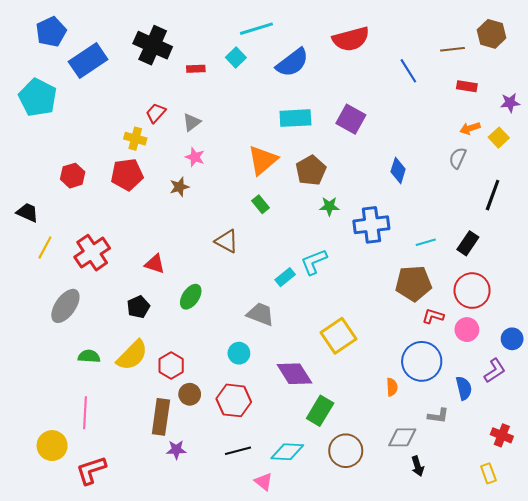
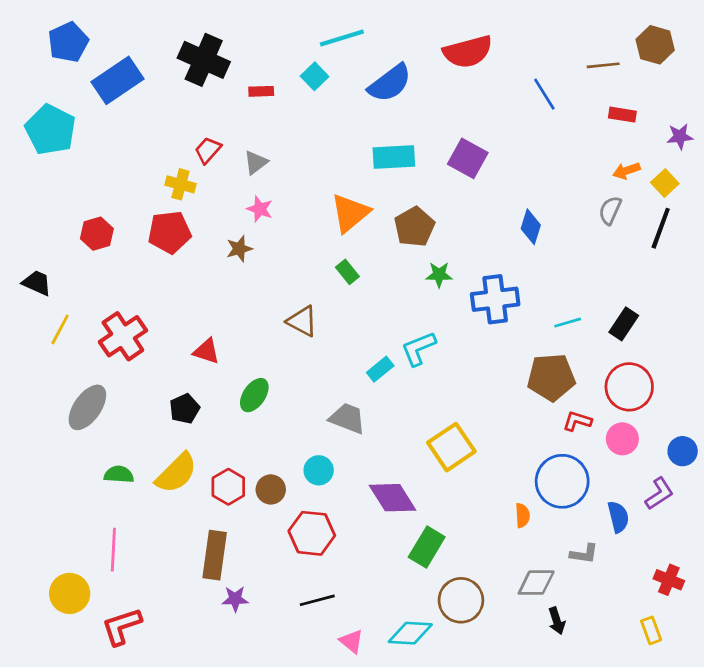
black line: (493, 195) -> (661, 228), moved
brown circle: (190, 394) -> (271, 489), moved
cyan diamond: (287, 452) -> (410, 633), moved

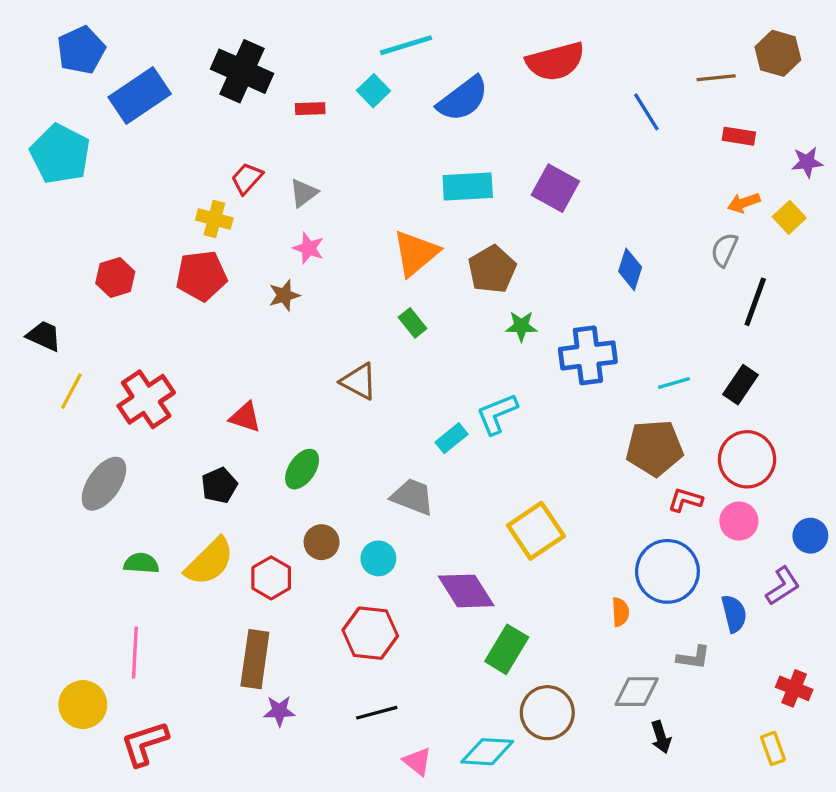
black line: (661, 228) -> (755, 302), moved
brown circle: (271, 489) -> (322, 542), moved

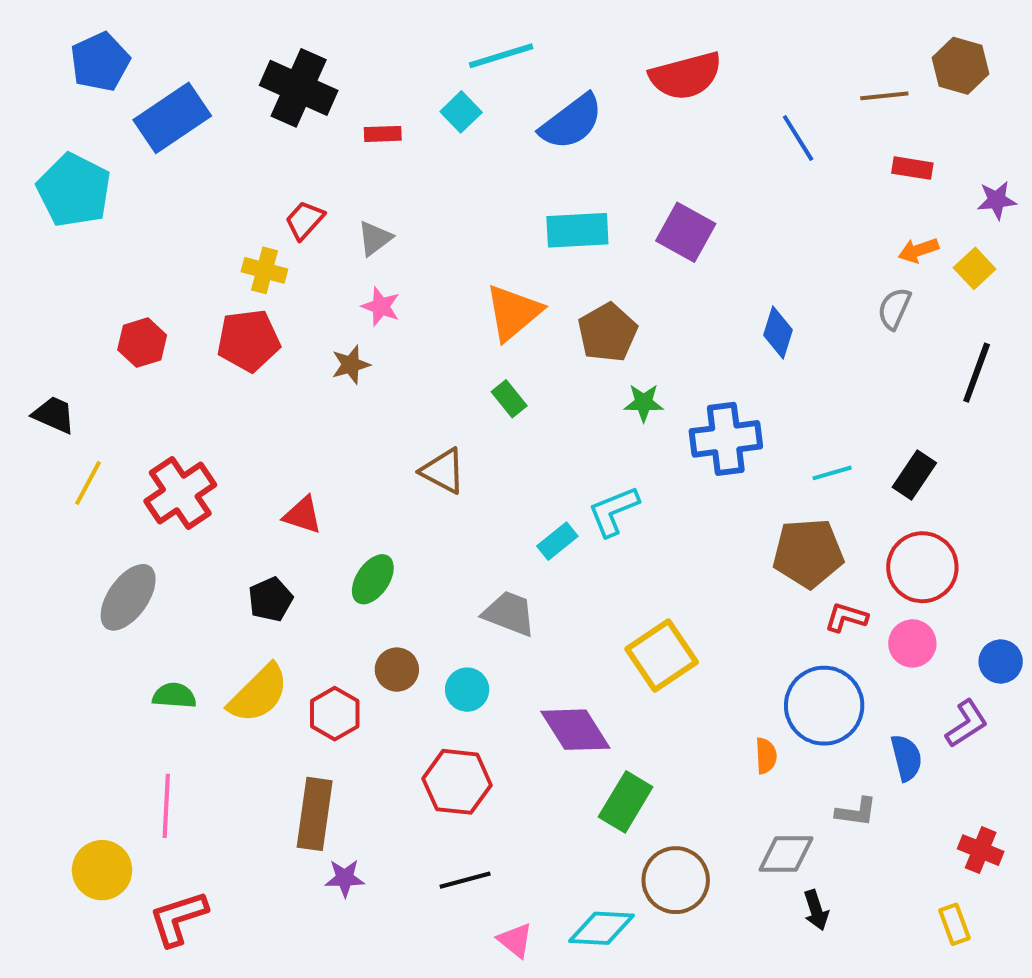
black line: (755, 302) -> (977, 373), moved

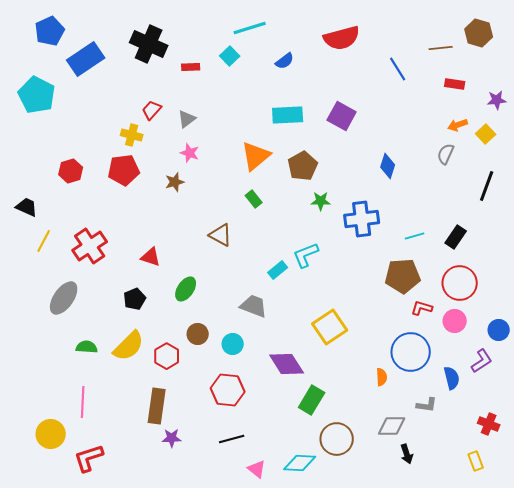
blue semicircle: (571, 122) -> (285, 61), size x0.6

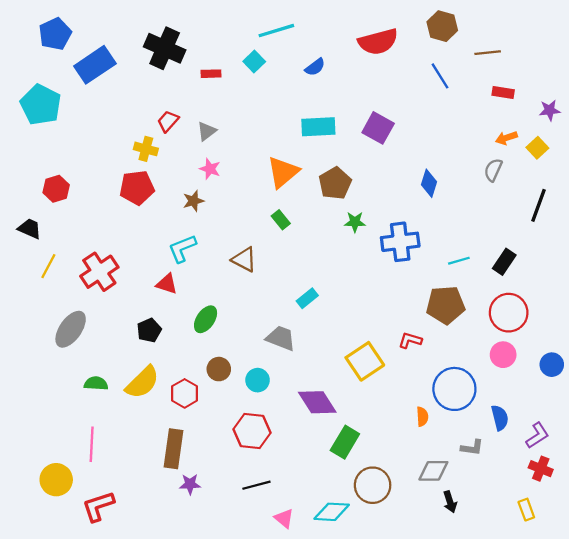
brown hexagon: (479, 33) -> (442, 26), moved
red hexagon: (71, 171) -> (56, 189), moved
cyan L-shape: (306, 255) -> (182, 248), moved
red L-shape: (422, 308) -> (410, 340), moved
purple L-shape: (482, 361) -> (537, 435), moved

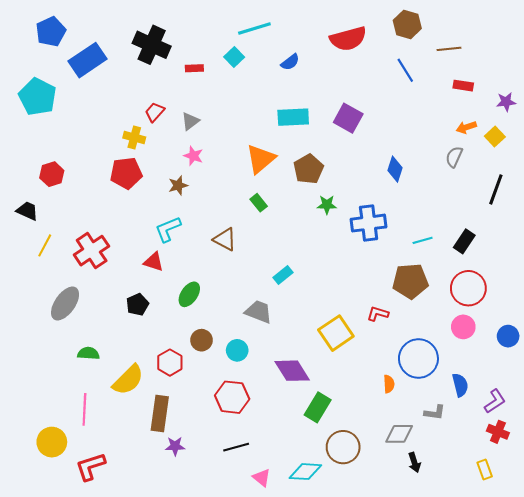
yellow semicircle: (142, 382) -> (128, 380), moved

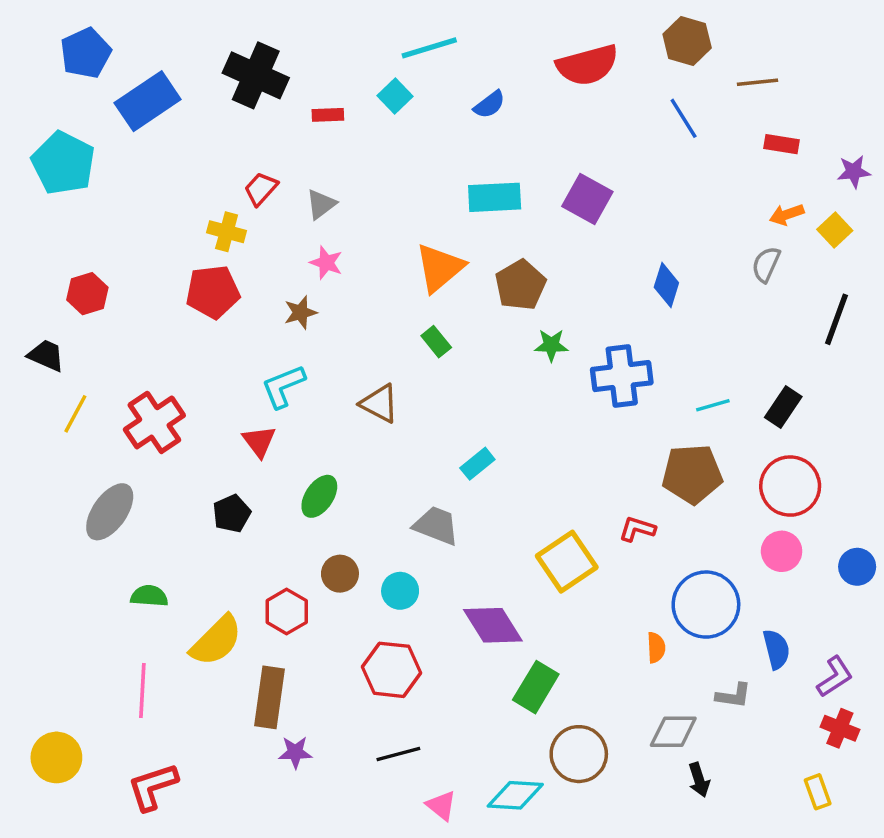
red triangle: (154, 262) -> (259, 441), turned 35
yellow circle: (52, 442) -> (56, 757), moved

